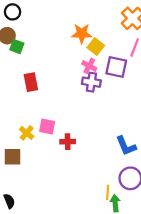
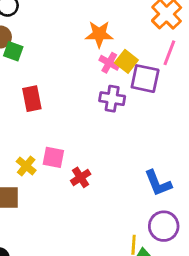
yellow square: (96, 46) -> (126, 61), moved
pink cross: (89, 66) -> (109, 63), moved
red cross: (68, 142) -> (81, 177), turned -32

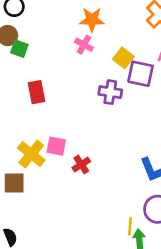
orange star: (99, 34) -> (92, 20), moved
pink cross: (109, 63) -> (84, 45), moved
yellow cross: (26, 166) -> (31, 154), size x1.5

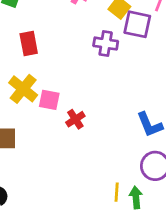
yellow cross: (31, 154) -> (23, 89), moved
yellow line: (130, 226) -> (117, 192), moved

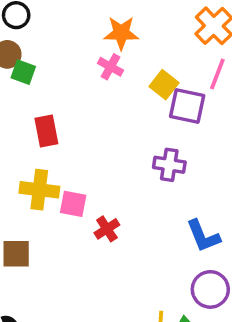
purple cross: (106, 44) -> (169, 165), moved
yellow cross: (23, 89) -> (39, 190), turned -32

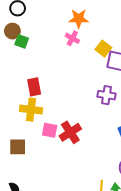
red rectangle: (46, 131) -> (34, 87), moved
pink square: (73, 204) -> (50, 130), moved
red cross: (107, 229) -> (70, 132), size x1.5

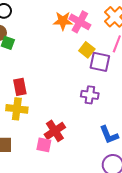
pink cross: (72, 38) -> (80, 22), moved, size x1.5
pink square: (50, 130) -> (44, 145), moved

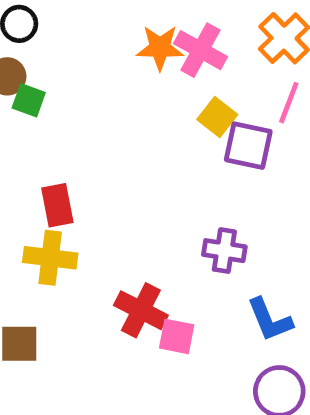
purple cross: (90, 95) -> (224, 251), moved
red cross: (55, 131) -> (141, 310), turned -30
pink square: (44, 145) -> (177, 336), moved

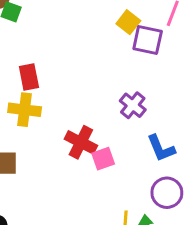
purple cross: (224, 251) -> (133, 105), turned 30
pink square: (177, 336) -> (103, 159), turned -30

